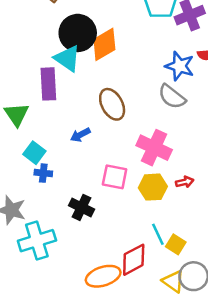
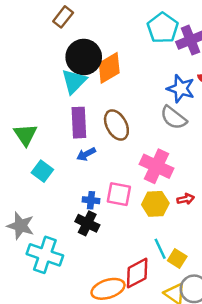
cyan triangle: (67, 58) -> (74, 81), turned 40
purple rectangle: (48, 84) -> (79, 123), moved
blue cross: (43, 173) -> (91, 200), moved
cyan cross: (37, 241) -> (45, 255), turned 36

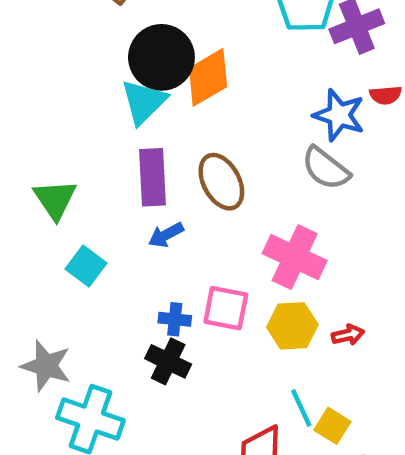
red arrow: (186, 199) -> (348, 335), moved

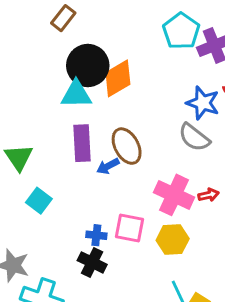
cyan triangle: (144, 102) -> (76, 94), turned 44
blue arrow: (166, 235) -> (108, 166), moved
red arrow: (348, 335) -> (209, 195), moved

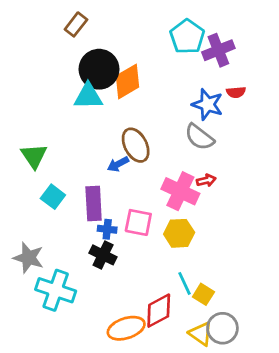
purple rectangle: (82, 143) -> (94, 203), moved
red arrow: (209, 195) -> (206, 180), moved

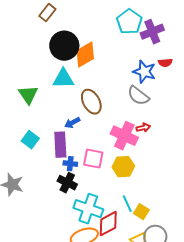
cyan triangle: (88, 96) -> (63, 79), moved
green triangle: (34, 156) -> (28, 95), moved
blue arrow: (118, 164) -> (72, 123), moved
cyan cross: (56, 290) -> (88, 209), moved

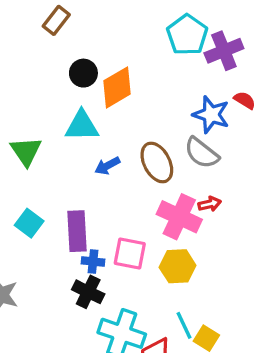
black circle: (64, 46) -> (83, 73), size x0.6
red semicircle: (165, 63) -> (245, 100), turned -144
brown ellipse: (91, 102) -> (157, 162), moved
blue arrow: (72, 123) -> (107, 166), moved

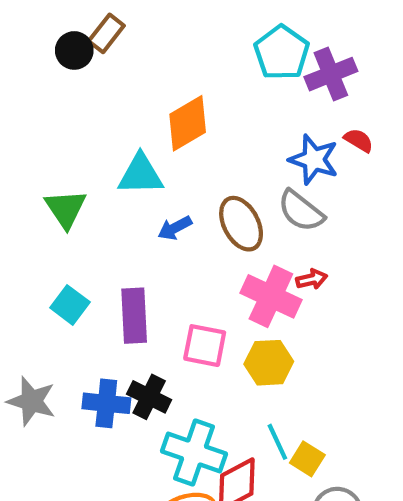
black circle: (83, 73) -> (74, 50), moved
blue cross: (93, 261) -> (106, 403), moved, size x1.5

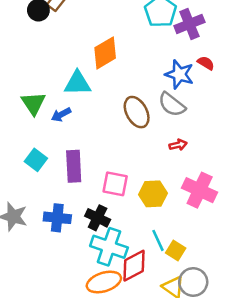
blue arrow: (175, 228) -> (61, 115), moved
pink cross: (271, 296) -> (200, 190), moved
black cross: (149, 397) -> (98, 218), moved

